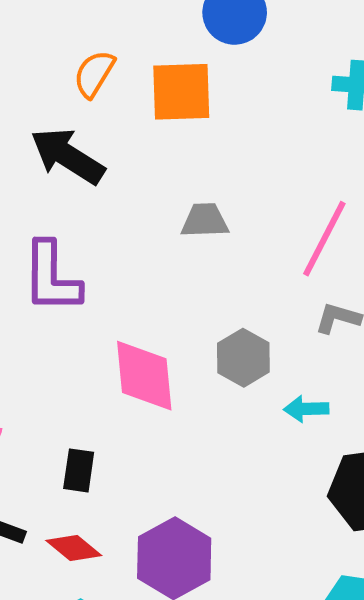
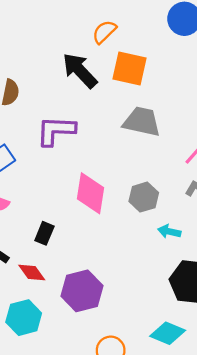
orange square: (181, 92) -> (129, 68), moved
gray trapezoid: (205, 221) -> (142, 122), size x1.5
purple L-shape: (52, 277) -> (56, 131), turned 78

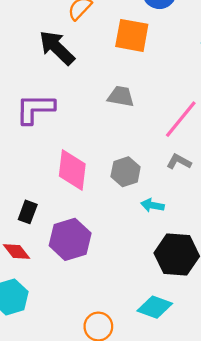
orange square: (129, 68) -> (132, 35), moved
gray trapezoid: (142, 122) -> (121, 96), size x0.7
purple hexagon: (82, 291) -> (70, 239), moved

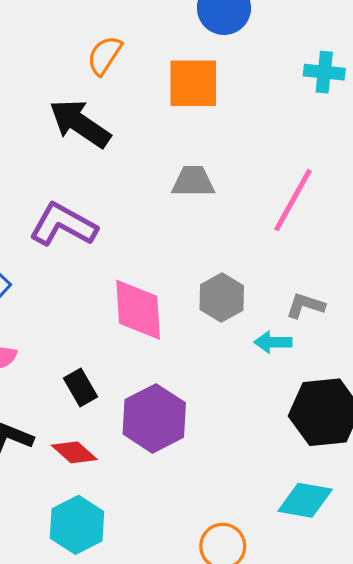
purple L-shape: (35, 109) -> (63, 225), turned 39
gray L-shape: (179, 162) -> (305, 306), moved
black rectangle: (28, 212) -> (81, 387), turned -40

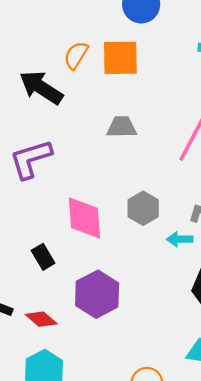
orange semicircle: (105, 55) -> (76, 55), moved
purple L-shape: (63, 225) -> (31, 159), turned -45
black rectangle: (81, 387) -> (43, 257), moved

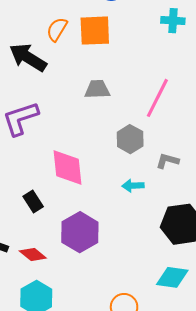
gray hexagon: (143, 208) -> (130, 139), moved
cyan arrow: (180, 239) -> (133, 186), moved

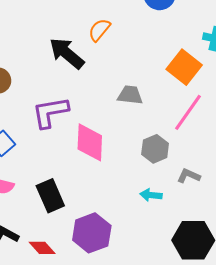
orange square: (95, 31) -> (184, 67), moved, turned 32
pink diamond: (67, 168) -> (90, 142), moved
black rectangle: (33, 201) -> (50, 196), size x1.5

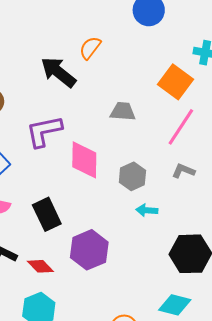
gray hexagon: (155, 149) -> (132, 176), moved
gray L-shape: (189, 176) -> (183, 171), moved

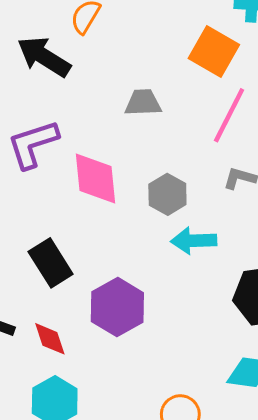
cyan arrow: (147, 210) -> (194, 241), size x1.4
red diamond: (40, 266) -> (50, 339), turned 32

